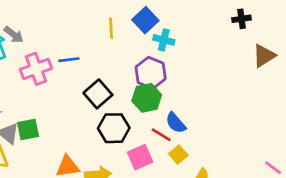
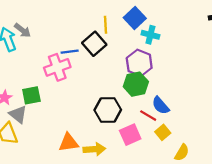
pink cross: (36, 69) -> (57, 67), moved
black square: (98, 94) -> (94, 44), moved
green square: (28, 129) -> (31, 95), moved

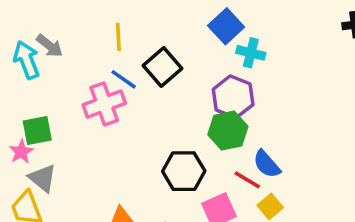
yellow line: (106, 25) -> (118, 37), moved
blue line: (70, 52) -> (124, 79), turned 42
green square: (31, 95) -> (37, 131), moved

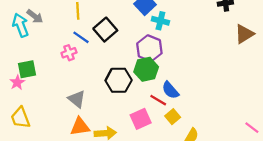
pink cross: (104, 104) -> (69, 53), size x0.6
black hexagon: (184, 171) -> (119, 80), moved
gray triangle: (42, 178) -> (77, 99), moved

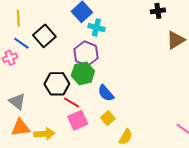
red line: (158, 100) -> (71, 103), moved

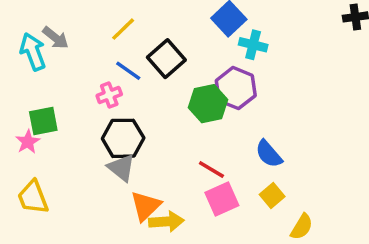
yellow line: (18, 18) -> (123, 29), turned 49
green hexagon: (83, 73) -> (208, 104), moved
black hexagon: (57, 84) -> (123, 138), moved
orange triangle: (20, 128) -> (146, 206), moved, turned -36

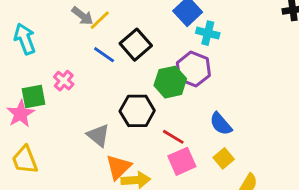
gray arrow: (55, 38) -> (82, 16), moved
pink cross: (109, 95) -> (64, 81), moved, turned -30
black hexagon: (123, 138) -> (137, 111), moved
pink star: (28, 142) -> (20, 114), size x1.4

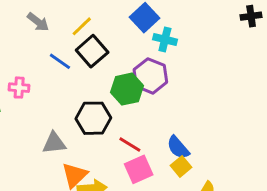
yellow line: (100, 20) -> (82, 26), moved
pink cross: (64, 81) -> (19, 88), turned -36
blue semicircle: (221, 124) -> (178, 147), moved
gray triangle: (98, 135) -> (54, 143), turned -45

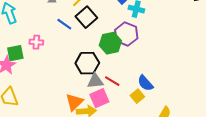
gray triangle: (54, 143) -> (95, 81), moved
yellow square: (181, 166) -> (137, 96), moved
pink square: (139, 169) -> (99, 98), moved

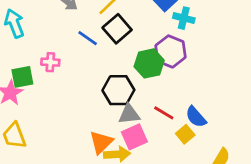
red line: (112, 81) -> (164, 113), moved

